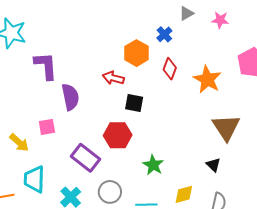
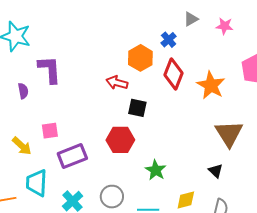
red diamond: (170, 69) -> (174, 74), size x1.4
purple semicircle: (70, 97) -> (23, 91), moved, size x0.6
purple rectangle: (85, 158) -> (72, 156), moved, turned -60

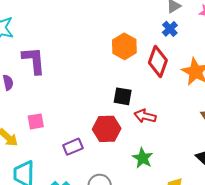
blue cross: (169, 40) -> (170, 29), moved
red arrow: (117, 83) -> (145, 116), moved
purple rectangle: (72, 156) -> (73, 147), moved, size x0.7

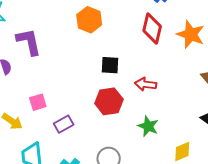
orange hexagon: (124, 46) -> (89, 20), moved
black square: (123, 96) -> (110, 65), moved
purple rectangle: (73, 147) -> (64, 124), moved

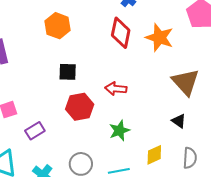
black square: (110, 65) -> (68, 72), moved
green star: (148, 126) -> (119, 131), turned 30

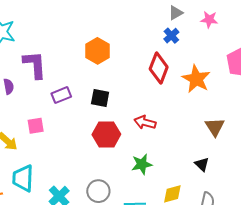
brown triangle: (186, 82) -> (215, 127), size x0.7
purple rectangle: (35, 131) -> (61, 95), moved

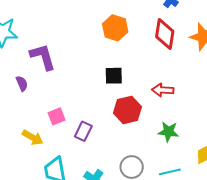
orange hexagon: (97, 51) -> (115, 28), moved
purple rectangle: (61, 95) -> (83, 131), moved, turned -30
green star: (142, 164) -> (168, 132), turned 30

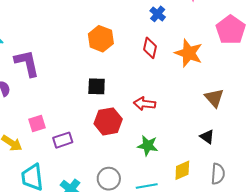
red diamond: (165, 34) -> (150, 48), size x0.7
purple rectangle: (83, 131) -> (63, 140), turned 42

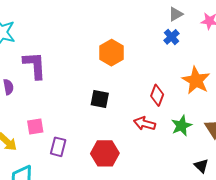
red diamond: (150, 48) -> (157, 95), moved
red hexagon: (108, 121) -> (105, 153), moved
purple rectangle: (63, 140) -> (58, 147), turned -66
green star: (148, 146) -> (181, 126), moved, turned 30

